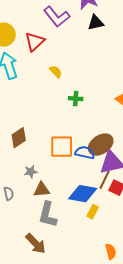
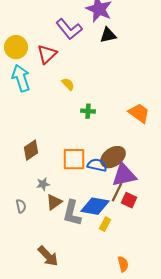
brown triangle: (42, 190) -> (54, 202), turned -30
gray L-shape: (48, 215) -> (72, 213), moved

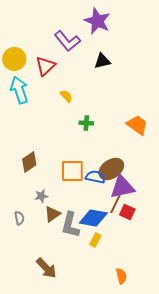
black triangle: (108, 35) -> (102, 61), moved
yellow rectangle: (105, 224) -> (95, 240), moved

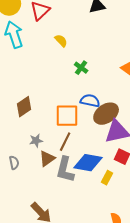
green cross: (86, 123) -> (81, 68), turned 32
blue semicircle: (95, 177) -> (90, 101), moved
brown line: (115, 204) -> (65, 142), moved
yellow rectangle: (95, 240) -> (107, 178), moved

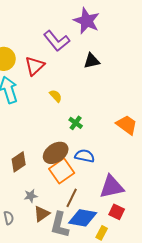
brown ellipse: (106, 114) -> (56, 153), moved
orange square: (67, 116) -> (62, 171), turned -35
brown line: (65, 142) -> (72, 198), moved

